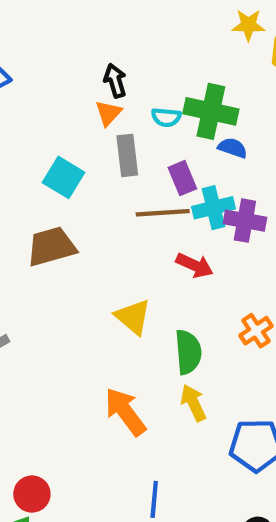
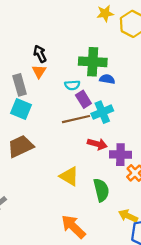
cyan semicircle: (166, 117) -> (72, 85), moved
gray rectangle: (127, 155) -> (20, 85), moved
purple cross: (245, 221) -> (120, 155), moved
yellow arrow: (193, 403) -> (128, 216), moved, turned -30

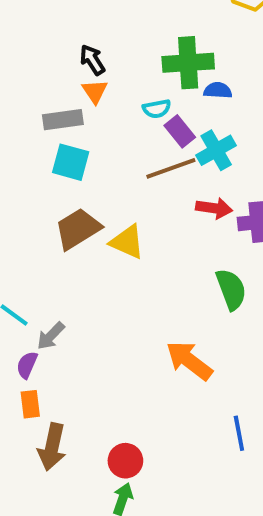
gray rectangle: (20, 85) -> (63, 120), turned -75
yellow triangle: (69, 176) -> (127, 242), moved

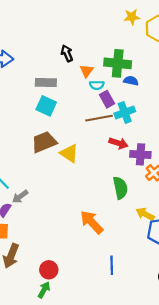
orange triangle: (95, 91) -> (87, 71), moved

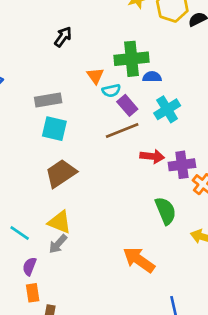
black arrow: (67, 53) -> (63, 37), moved, turned 70
cyan cross: (125, 112) -> (167, 109), moved
yellow triangle: (69, 153) -> (60, 222), moved
gray arrow: (20, 197) -> (58, 244), moved

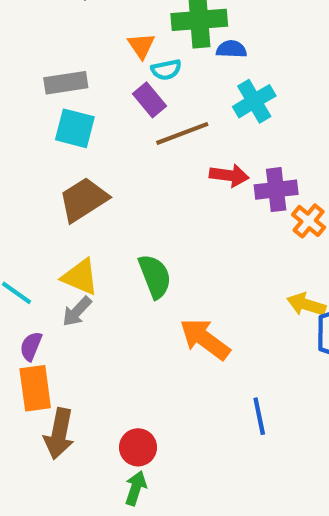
purple rectangle: (127, 105) -> (149, 100), moved
green semicircle: (166, 211) -> (155, 276), moved
orange rectangle: (33, 293) -> (35, 388), size x1.5

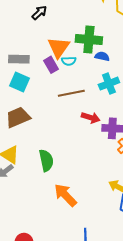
orange triangle: (141, 46) -> (59, 47), size x1.6
purple rectangle: (149, 100) -> (51, 65), moved

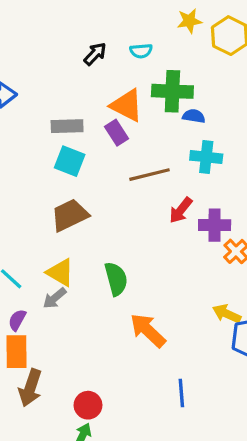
orange triangle: (59, 47) -> (127, 105), turned -35
cyan semicircle: (69, 61) -> (141, 51), moved
cyan cross: (109, 84) -> (206, 157), turned 30
red arrow: (91, 118) -> (181, 210), turned 114

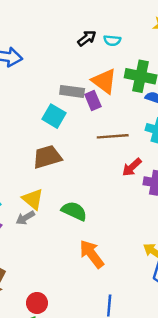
cyan semicircle: (141, 51) -> (112, 40), moved
gray rectangle: (67, 126) -> (72, 91), moved
green semicircle: (116, 279) -> (74, 211), turned -60

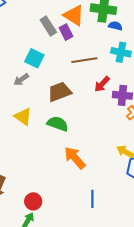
gray rectangle: (72, 91) -> (48, 26), turned 54
cyan square: (54, 116) -> (34, 58), moved
brown trapezoid: (47, 157) -> (60, 92), moved
gray arrow: (25, 218) -> (21, 80), moved

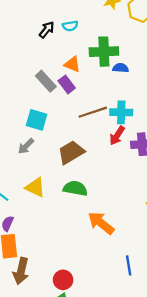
orange triangle: (74, 15) -> (72, 64), size x0.7
cyan cross: (121, 52) -> (121, 112), moved

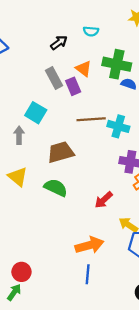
black arrow: (47, 30) -> (59, 43), moved
red arrow: (117, 136) -> (104, 200), moved
gray arrow: (26, 146) -> (19, 135), turned 120
orange arrow: (101, 223) -> (89, 245), moved, turned 112

